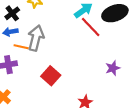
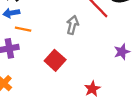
gray arrow: (36, 38) -> (73, 25), moved, size x0.7

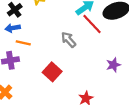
gray arrow: (73, 25) -> (69, 40), turned -56

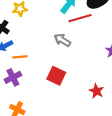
red line: (92, 24) -> (80, 18), turned -45

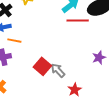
gray arrow: (62, 40) -> (58, 70), moved

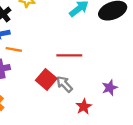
red line: (78, 20) -> (69, 55), moved
purple star: (99, 58) -> (110, 88), moved

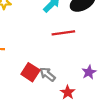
red line: (69, 55) -> (63, 33), moved

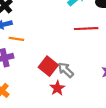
red star: (68, 92) -> (57, 88), moved

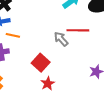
gray arrow: (66, 70) -> (61, 39), moved

